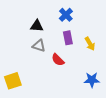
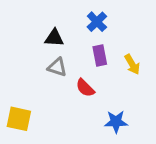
blue star: (92, 80) -> (116, 122), moved
yellow square: (13, 81) -> (19, 119), turned 30

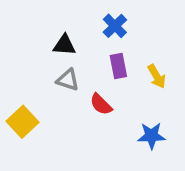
yellow square: (19, 119) -> (23, 122), moved, turned 35
blue star: (116, 122) -> (151, 136), moved

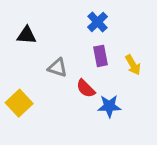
black triangle: (64, 45) -> (27, 35), moved
blue star: (151, 136) -> (109, 106), moved

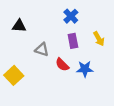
yellow arrow: (133, 65) -> (99, 39), moved
blue star: (109, 106) -> (85, 69), moved

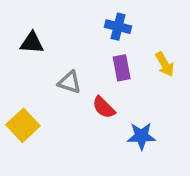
blue cross: (71, 16) -> (118, 27), turned -32
blue star: (85, 69) -> (141, 136), moved

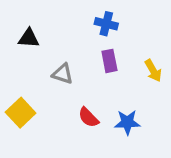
yellow arrow: (165, 64) -> (153, 71), moved
red semicircle: (104, 107) -> (88, 117), moved

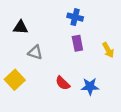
gray triangle: (63, 74) -> (35, 52), moved

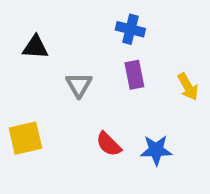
gray triangle: (35, 52) -> (79, 85), moved, turned 42
yellow square: (15, 80) -> (25, 138), turned 30

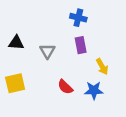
black triangle: (35, 47) -> (16, 43), moved
yellow arrow: (188, 87) -> (102, 67), moved

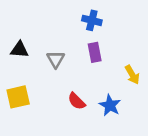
yellow arrow: (102, 67) -> (132, 75), moved
blue star: (94, 90) -> (110, 105), turned 30

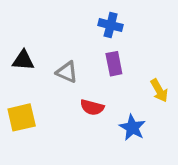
gray triangle: (56, 59) -> (67, 72), turned -36
red semicircle: (77, 101) -> (92, 107), moved, turned -30

